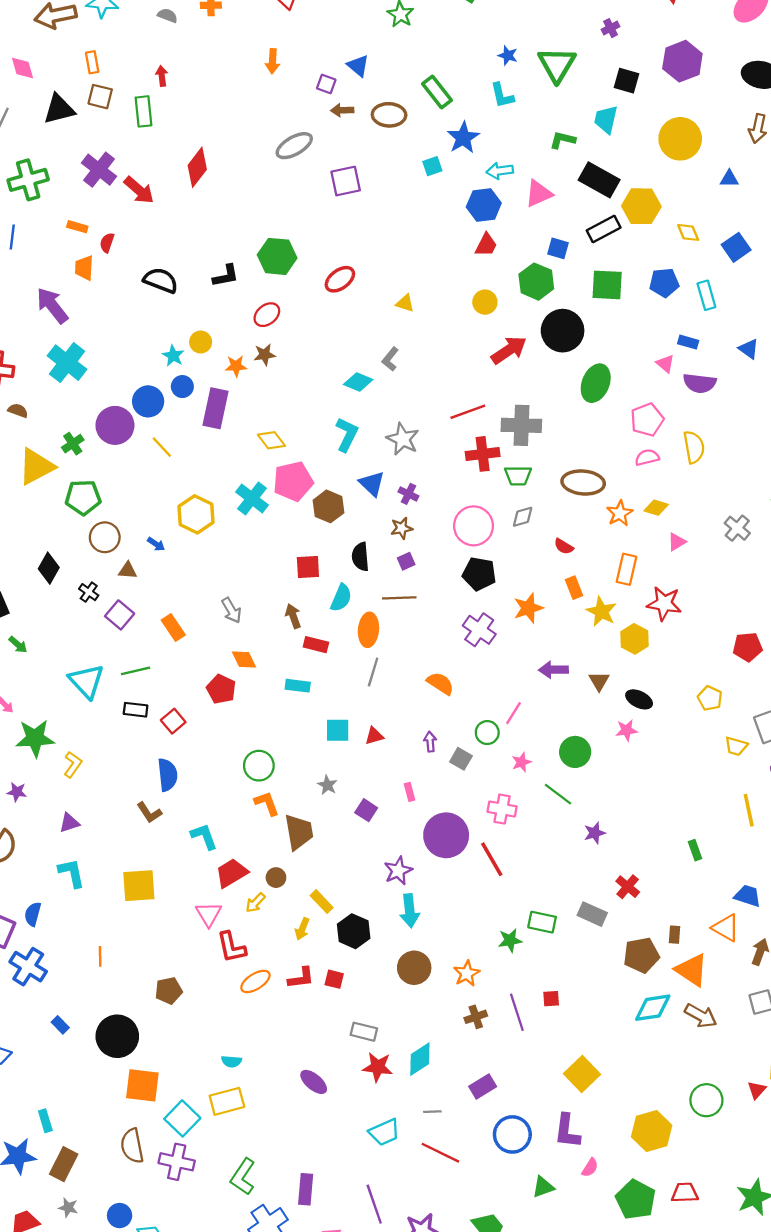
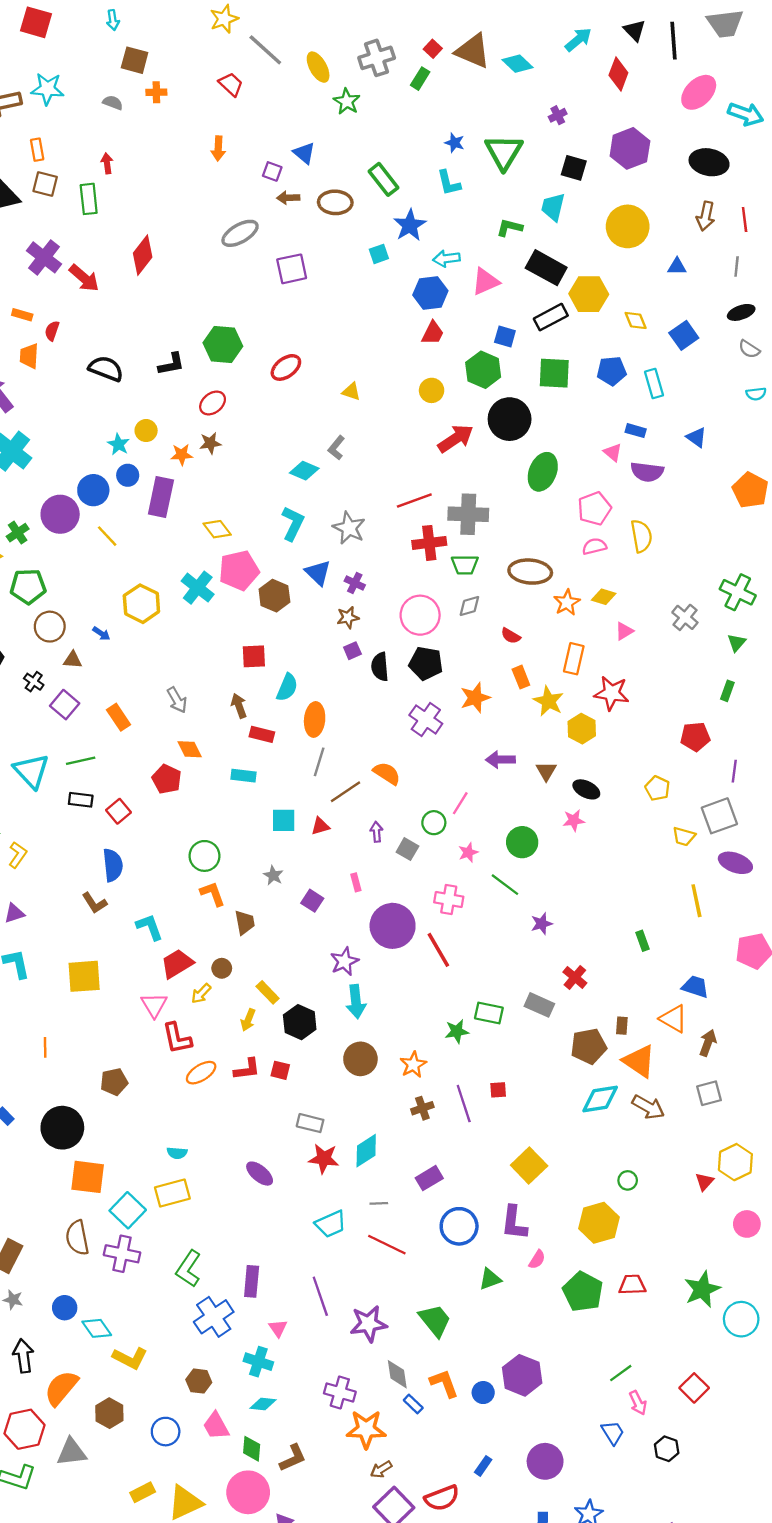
black semicircle: (360, 557) -> (380, 667), moved
brown line: (399, 598) -> (346, 792), moved, turned -32
brown trapezoid: (299, 832) -> (245, 922), size x0.7
green circle: (706, 1100) -> (628, 1180), moved, size x0.6

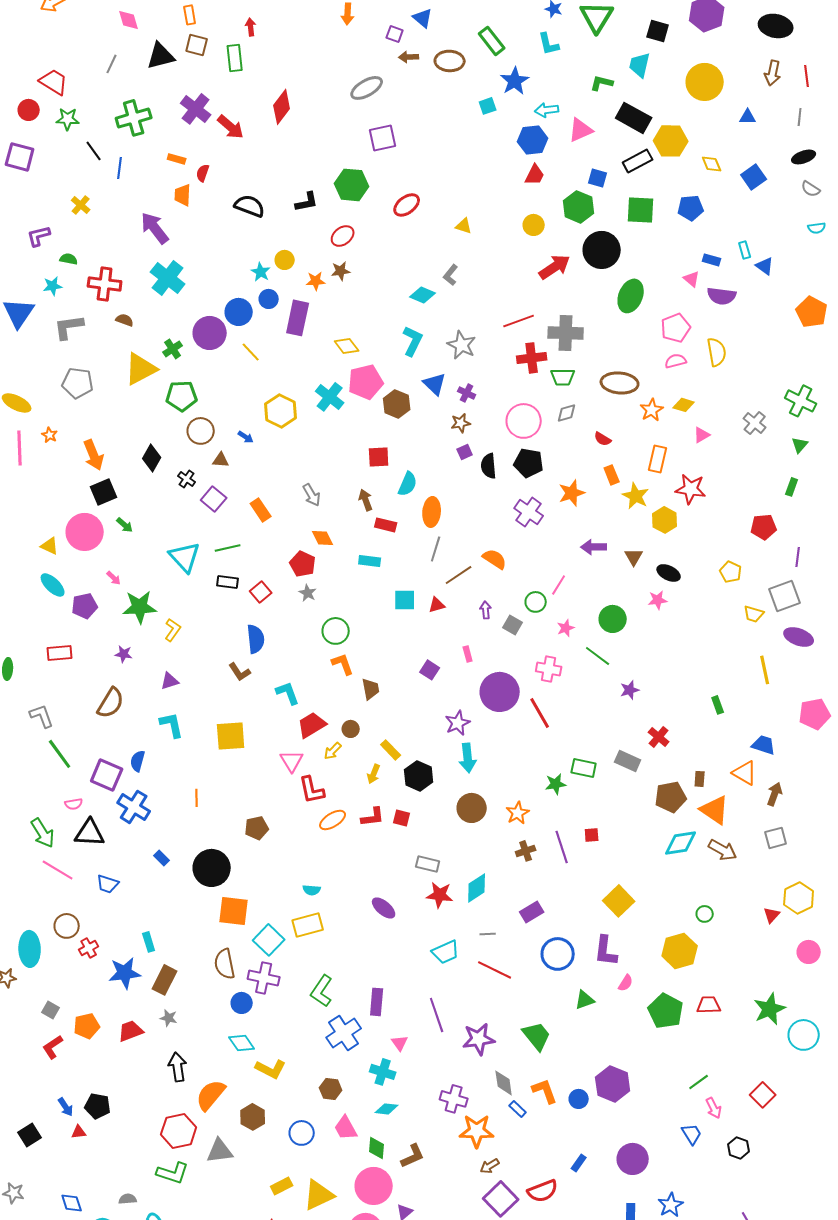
purple square: (292, 269) -> (383, 138), moved
cyan rectangle: (654, 384) -> (745, 250), moved, size x0.7
gray star: (273, 875) -> (308, 593), moved
blue circle: (65, 1308) -> (242, 1003), moved

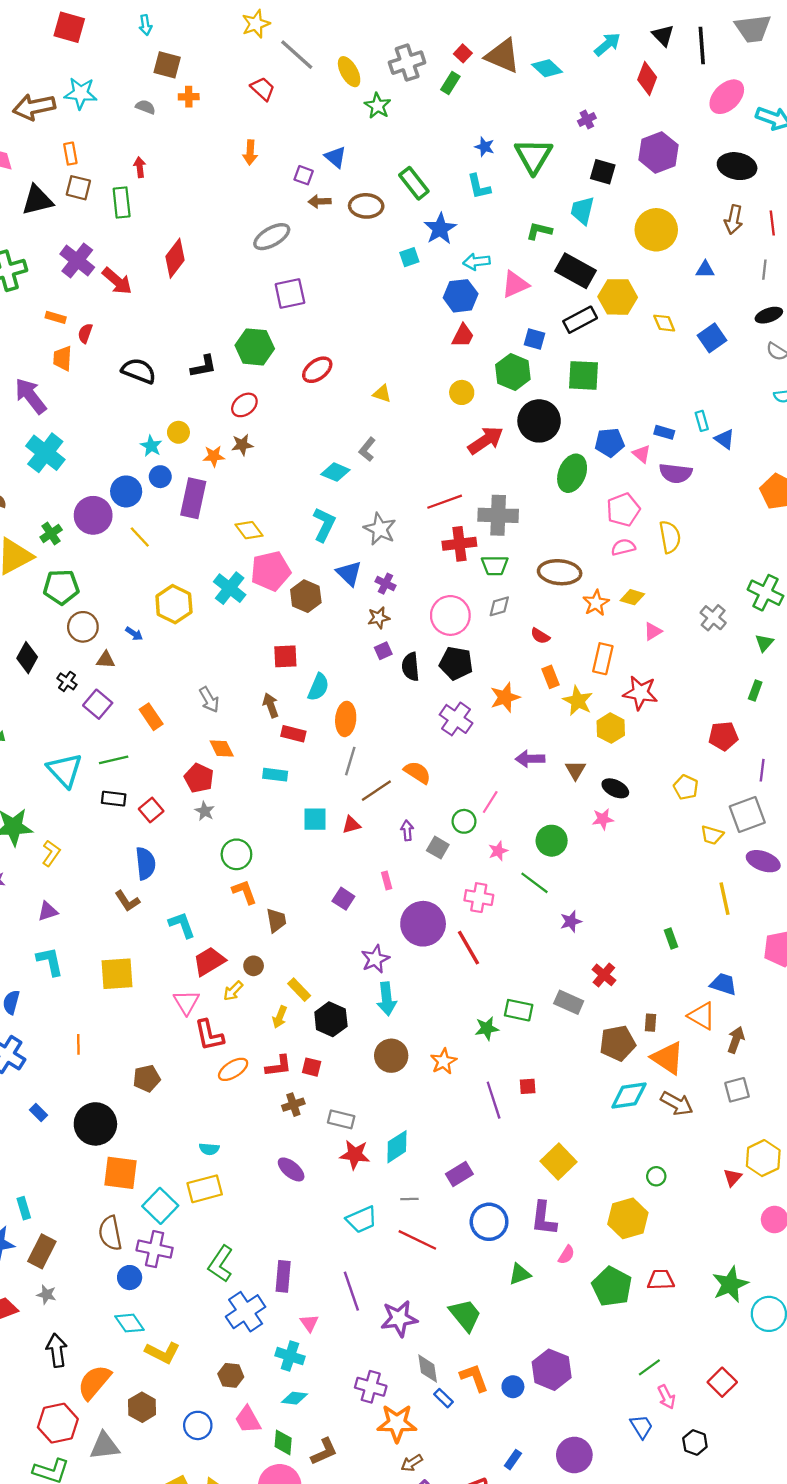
blue pentagon: (691, 208) -> (610, 443), moved
brown cross: (526, 851) -> (293, 1105), moved

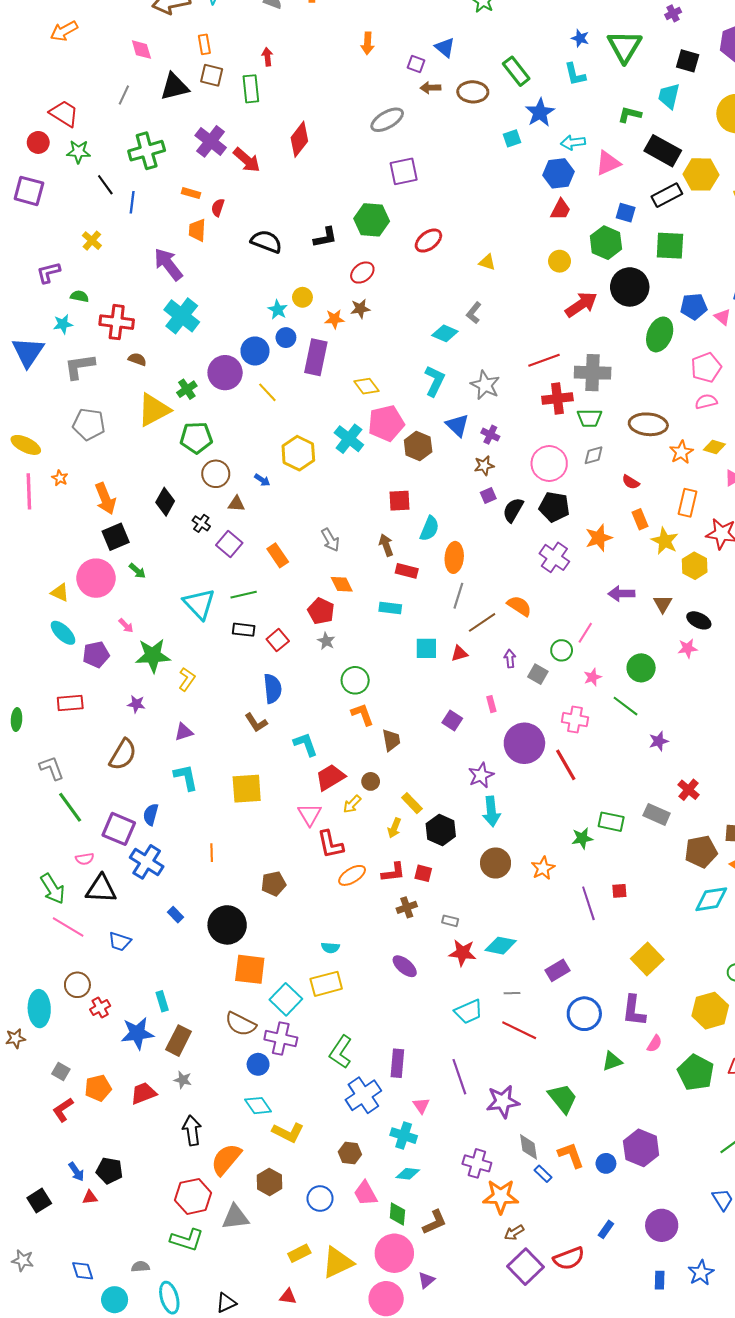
black semicircle: (411, 667) -> (513, 510), turned 35
gray rectangle: (341, 1119) -> (450, 921), size x0.7
cyan diamond: (397, 1147) -> (501, 946), turned 44
brown semicircle: (110, 1233) -> (241, 1024), turned -52

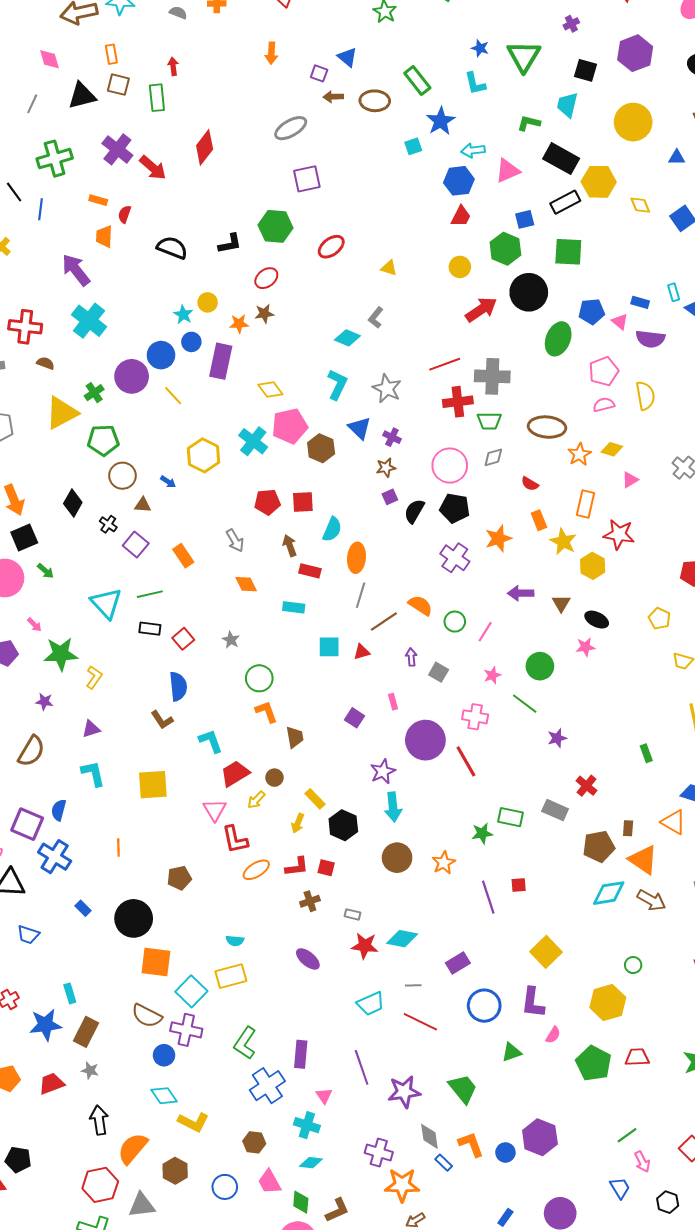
blue square: (626, 213) -> (525, 219), turned -30
red pentagon: (321, 611) -> (267, 502), moved, turned -30
green circle: (562, 650) -> (455, 622), moved

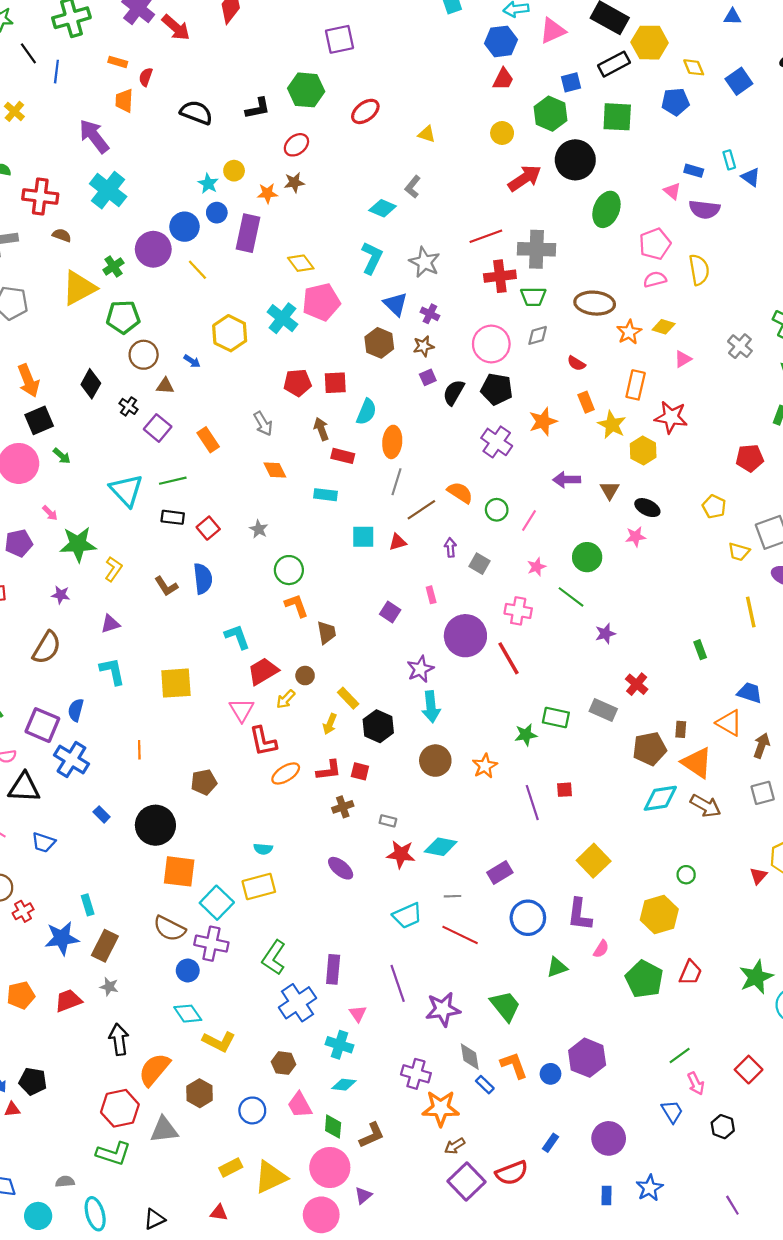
blue pentagon: (592, 312) -> (675, 102), moved
brown hexagon: (321, 448) -> (379, 343), moved
brown L-shape: (162, 720) -> (166, 586), moved
red trapezoid: (637, 1057) -> (690, 973), turned 115

